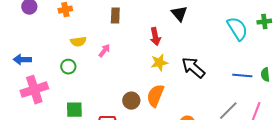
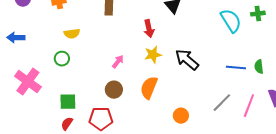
pink arrow: (104, 51) -> (118, 62), moved
blue arrow: (22, 60) -> (16, 38), moved
pink cross: (34, 90) -> (28, 82), turned -36
brown circle: (131, 101) -> (114, 90), moved

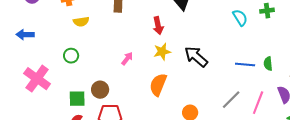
cyan semicircle: (231, 21) -> (240, 18), size x0.7
yellow semicircle: (72, 34) -> (81, 22), moved
brown circle: (114, 90) -> (100, 90), moved

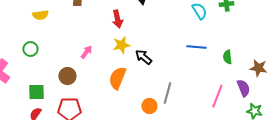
black arrow: (196, 57) -> (143, 57), moved, size x0.7
blue line: (245, 65) -> (196, 47), moved
brown circle: (100, 90) -> (67, 76), moved
gray line: (231, 100) -> (167, 93), moved, turned -30

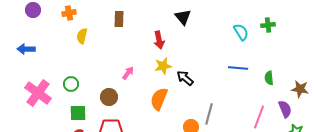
yellow semicircle: (40, 15) -> (82, 36), turned 112
green circle: (30, 49) -> (71, 84), moved

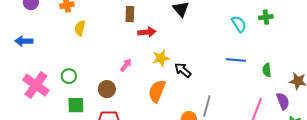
brown rectangle: (119, 19) -> (130, 14), moved
red arrow: (159, 40) -> (147, 32), moved, turned -84

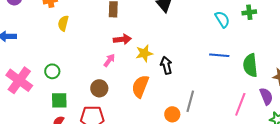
red arrow: (147, 32) -> (122, 39), moved
black arrow: (183, 70) -> (166, 65), turned 36
green semicircle: (267, 70) -> (250, 65), size x1.6
brown circle: (107, 89) -> (99, 88), moved

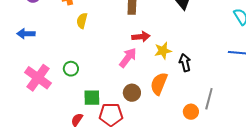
pink arrow: (109, 60) -> (128, 58), size x1.5
brown circle: (99, 88) -> (132, 93), moved
green square: (59, 100) -> (92, 98), moved

